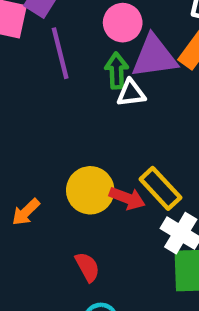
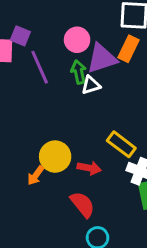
yellow circle: (90, 190) -> (55, 157), moved
red arrow: (127, 198) -> (89, 168), moved
red semicircle: (87, 267) -> (82, 204), size x1.4

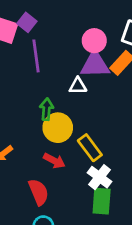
pink circle: (77, 40) -> (94, 41), moved
green arrow: (79, 72) -> (46, 109), moved
yellow circle: (55, 157) -> (58, 128), moved

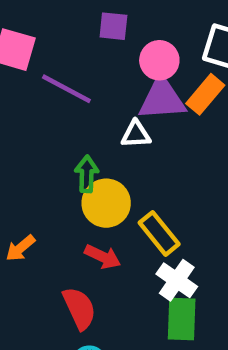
purple square: (27, 22) -> (113, 26), moved, turned -30
purple line: (36, 56) -> (66, 89), turned -52

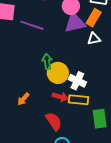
white triangle: (136, 134) -> (94, 39), moved
yellow rectangle: (159, 233) -> (78, 100), moved, turned -36
white cross: (177, 280) -> (77, 81), moved

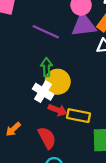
purple line: (32, 25) -> (46, 32), moved
white cross: (77, 81) -> (43, 92), moved
orange arrow: (23, 99) -> (13, 129), moved

